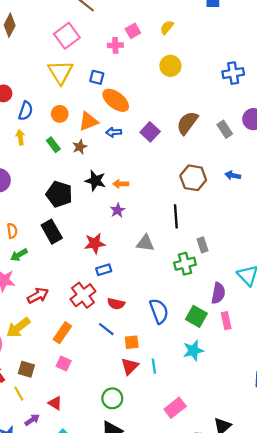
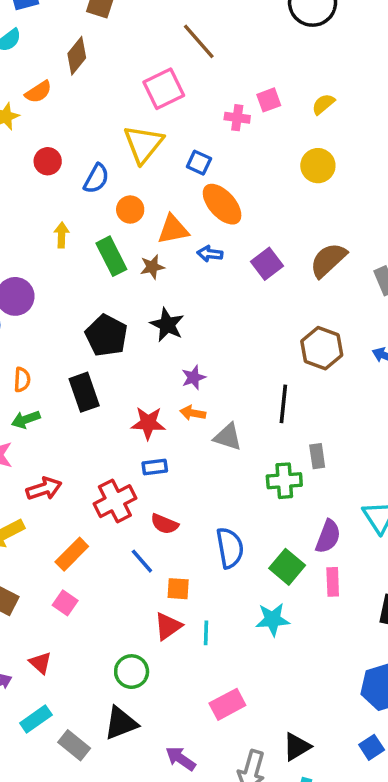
blue semicircle: (26, 111) -> (96, 179), moved
green rectangle: (53, 145) -> (111, 256), size x1.5
orange arrow: (121, 184) -> (193, 413), moved

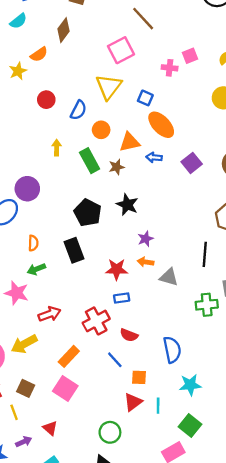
green square: (287, 567) -> (190, 426), moved
pink square: (65, 603) -> (65, 388), size x1.5
cyan star: (273, 619) -> (190, 385), moved

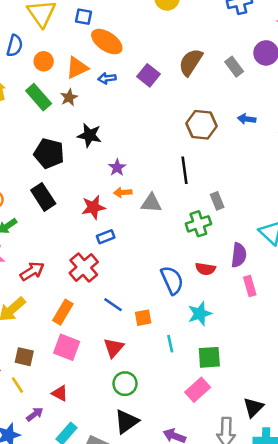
red semicircle: (129, 335) -> (205, 269), moved
red triangle: (133, 402) -> (114, 348), moved
green square: (190, 426) -> (209, 357), turned -30

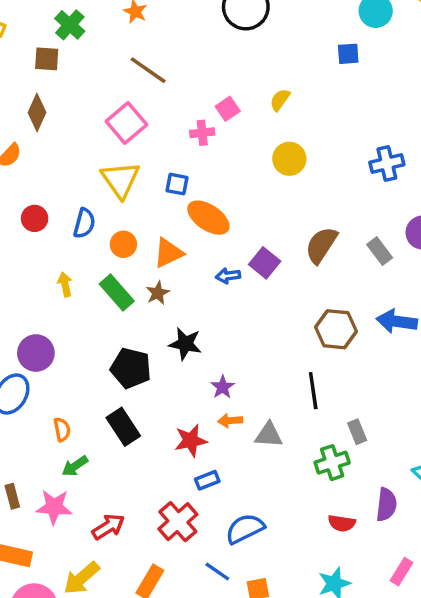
blue arrow: (107, 78) -> (228, 276), moved
blue arrow: (247, 119) -> (397, 321), size x1.6
blue semicircle: (172, 280) -> (245, 529), moved, turned -92
pink rectangle: (250, 286) -> (402, 572), moved, turned 48

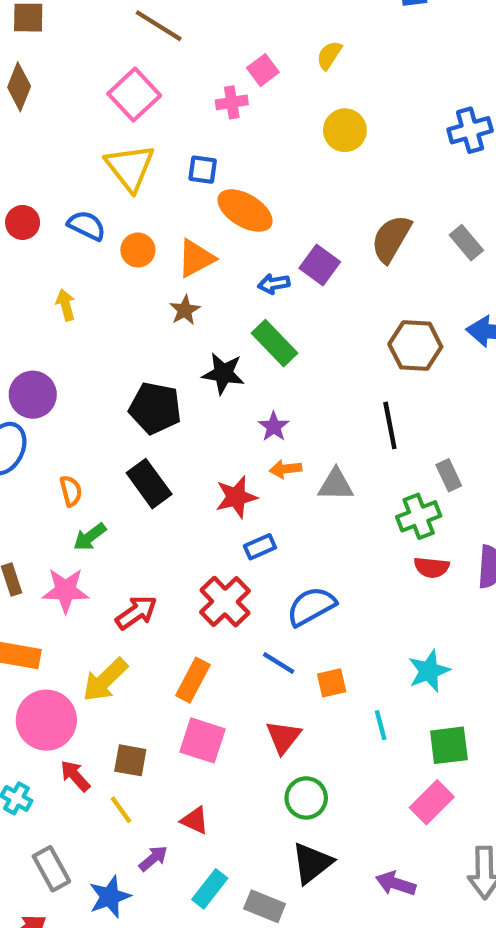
blue semicircle: (84, 223) -> (87, 226), turned -76
green rectangle: (117, 293) -> (274, 343), moved
red semicircle: (342, 523) -> (432, 567), moved

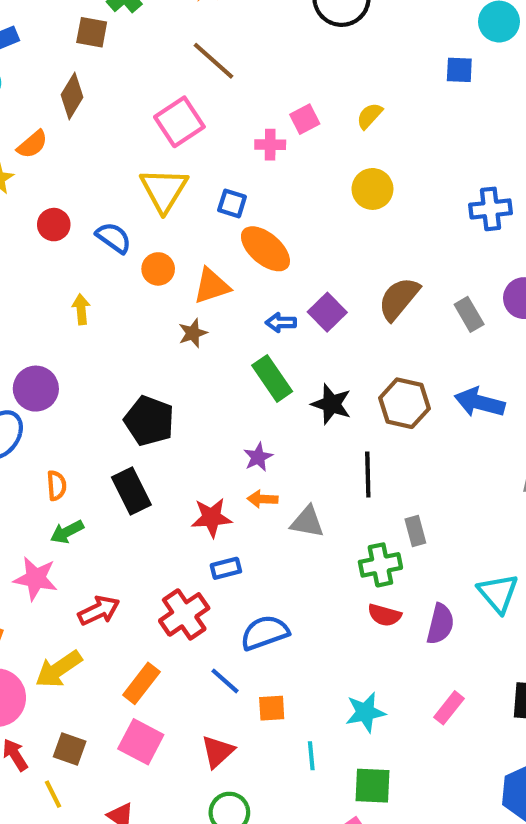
black star: (223, 373) -> (331, 404), moved

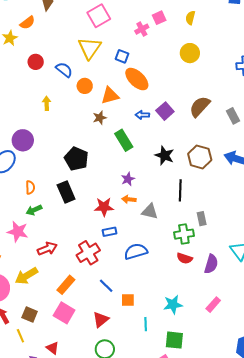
yellow semicircle: (370, 116) -> (190, 18), turned -32
pink cross: (270, 145) -> (142, 29), turned -32
green rectangle: (272, 378) -> (124, 140), moved
blue semicircle: (265, 633) -> (136, 251), moved

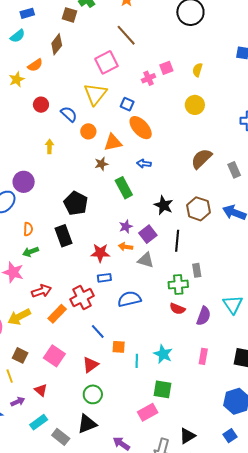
purple square: (165, 111) -> (148, 234), moved
orange rectangle: (66, 285) -> (57, 314), moved
cyan star: (173, 305) -> (163, 354), turned 30
pink rectangle: (213, 305) -> (203, 356), turned -35
cyan line: (146, 324) -> (137, 361), moved

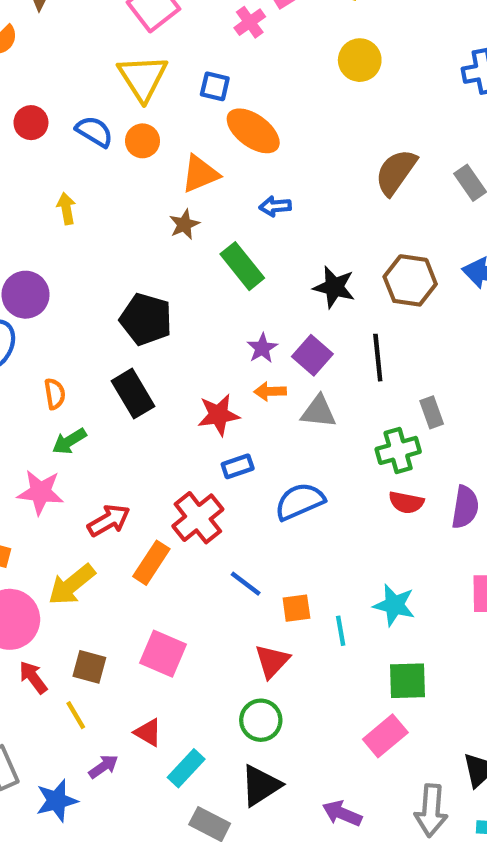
orange circle: (88, 131) -> (143, 141), moved
red triangle: (90, 365) -> (272, 661), moved
cyan rectangle: (39, 422) -> (186, 768), moved

